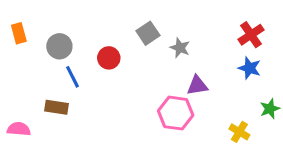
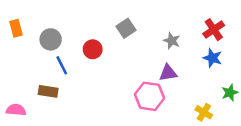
gray star: (180, 48) -> (172, 41), moved

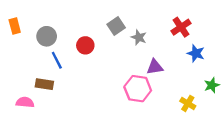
red cross: (214, 30) -> (181, 27), moved
gray star: (172, 41) -> (139, 37), moved
pink semicircle: (16, 110) -> (25, 102), moved

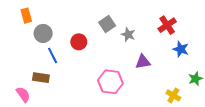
orange rectangle: (15, 26) -> (26, 16), moved
pink hexagon: (138, 89) -> (110, 82), moved
pink semicircle: (25, 102) -> (23, 94), turned 49

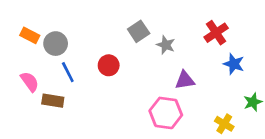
orange rectangle: (26, 16) -> (30, 35), moved, turned -48
red circle: (79, 42) -> (109, 65), moved
pink hexagon: (110, 82) -> (166, 113), moved
pink semicircle: (23, 94) -> (30, 82), moved

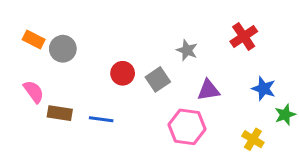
gray square: (139, 31) -> (158, 79), moved
blue star: (234, 64) -> (264, 89), moved
blue line: (68, 72) -> (101, 119), moved, turned -55

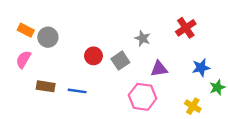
blue star: (264, 89) -> (201, 68), turned -30
pink semicircle: (34, 92) -> (23, 59), moved, turned -114

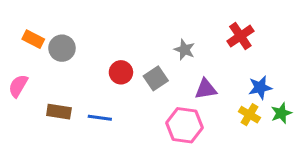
pink semicircle: (23, 59) -> (18, 86), moved
yellow cross: (193, 106) -> (249, 115), moved

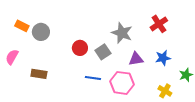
gray star: (184, 50) -> (122, 33), size x1.5
blue star: (260, 87) -> (163, 58), moved
yellow cross: (249, 115) -> (165, 91), moved
blue line: (100, 118) -> (93, 78), moved

